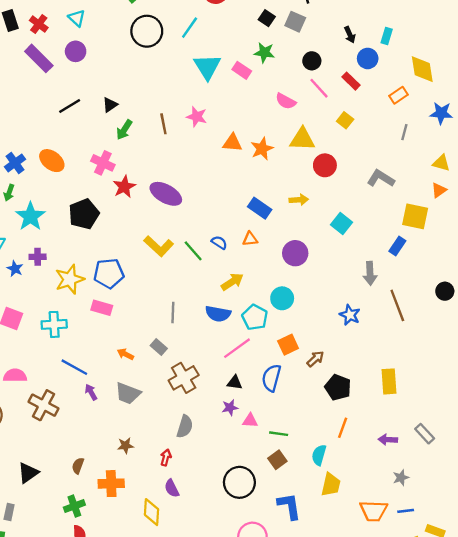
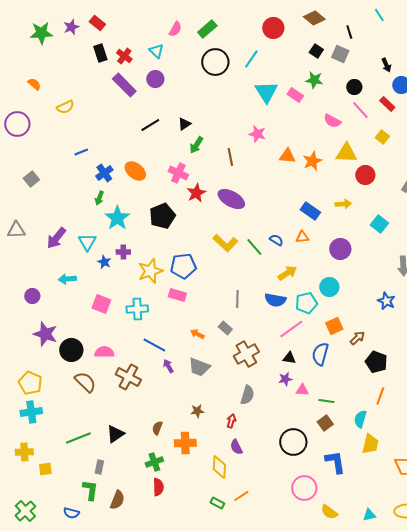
brown line: (163, 124) -> (230, 157), moved
cyan pentagon: (255, 317) -> (306, 303), turned 30

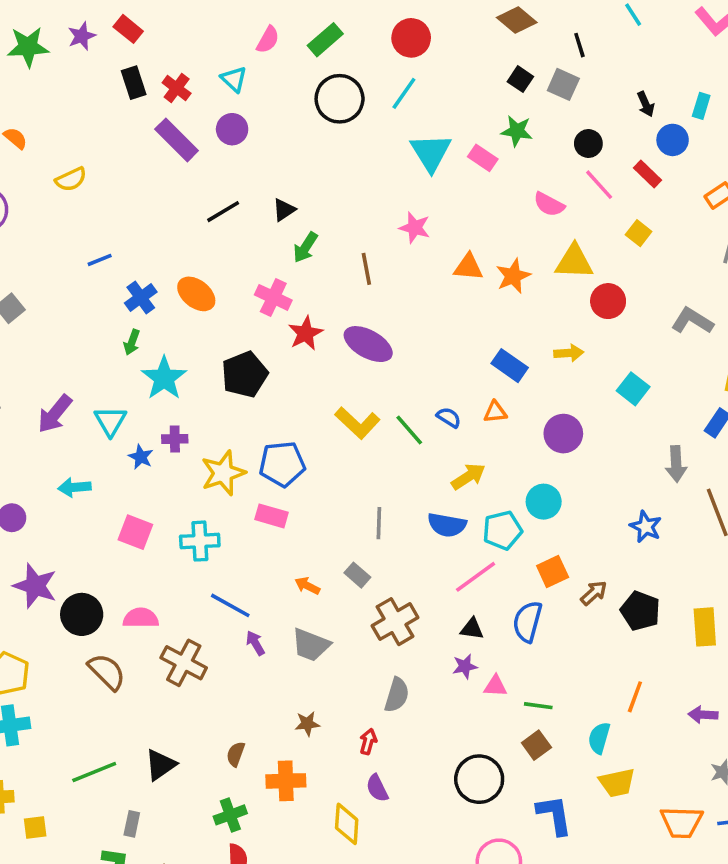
red circle: (273, 28) -> (411, 38), moved
black pentagon: (376, 362) -> (640, 611), moved
yellow trapezoid: (370, 444) -> (617, 783), turned 65

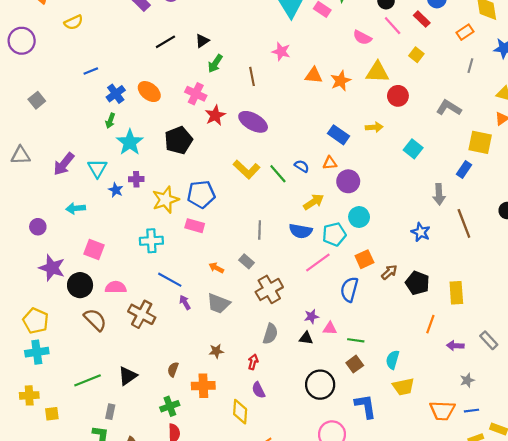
purple circle: (563, 434) -> (348, 181), moved
pink square: (135, 532) -> (94, 249), moved
black triangle: (472, 629) -> (306, 338), moved
orange line: (635, 697) -> (430, 324), moved

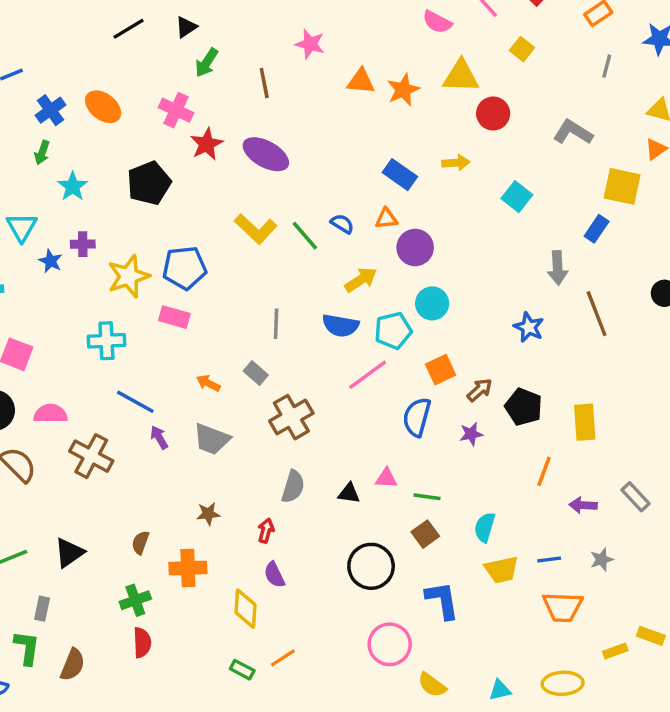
cyan star: (130, 142) -> (73, 186), size x0.7
purple star: (311, 316) -> (471, 434), moved
blue line: (471, 411) -> (549, 560), moved

